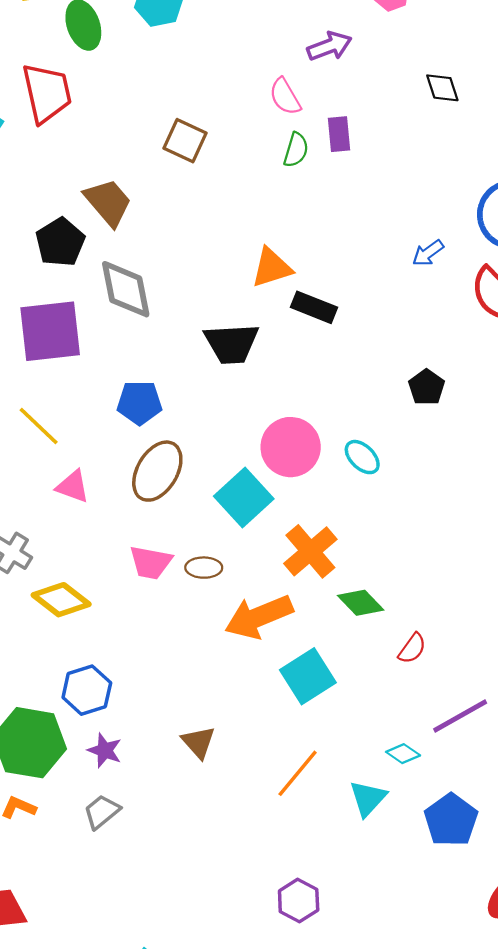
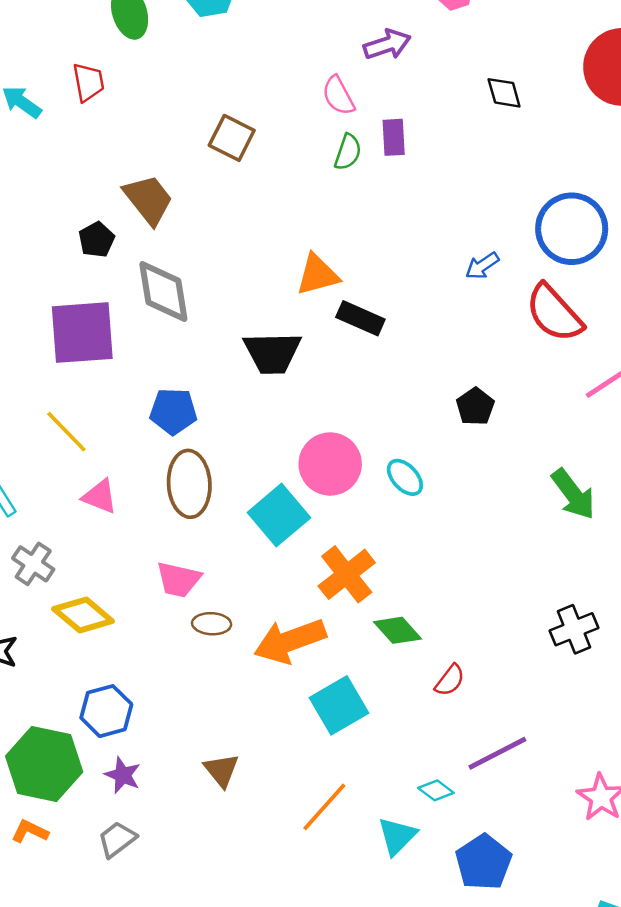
red trapezoid: (47, 93) -> (88, 82), size x0.6
black pentagon: (60, 242) -> (97, 240), size x0.7
brown ellipse: (157, 471) -> (189, 484), turned -36
brown ellipse: (204, 568) -> (212, 624), moved

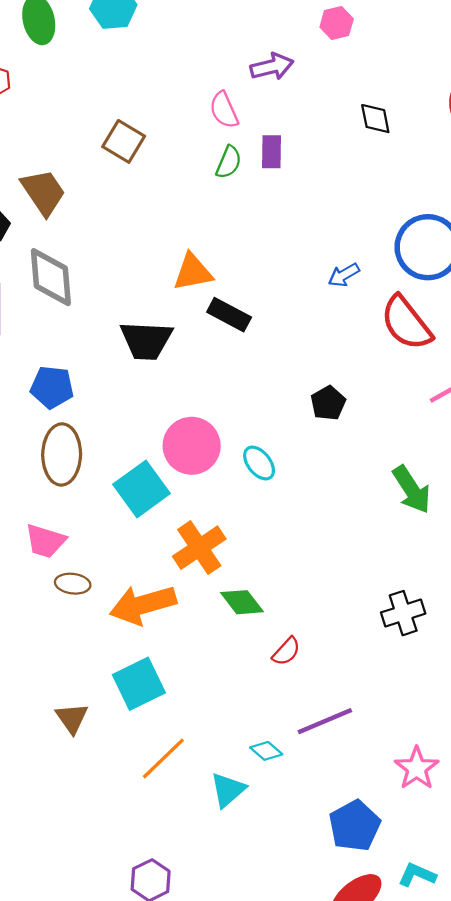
cyan square: (339, 705) -> (139, 684), moved
blue pentagon: (483, 862) -> (355, 826), moved

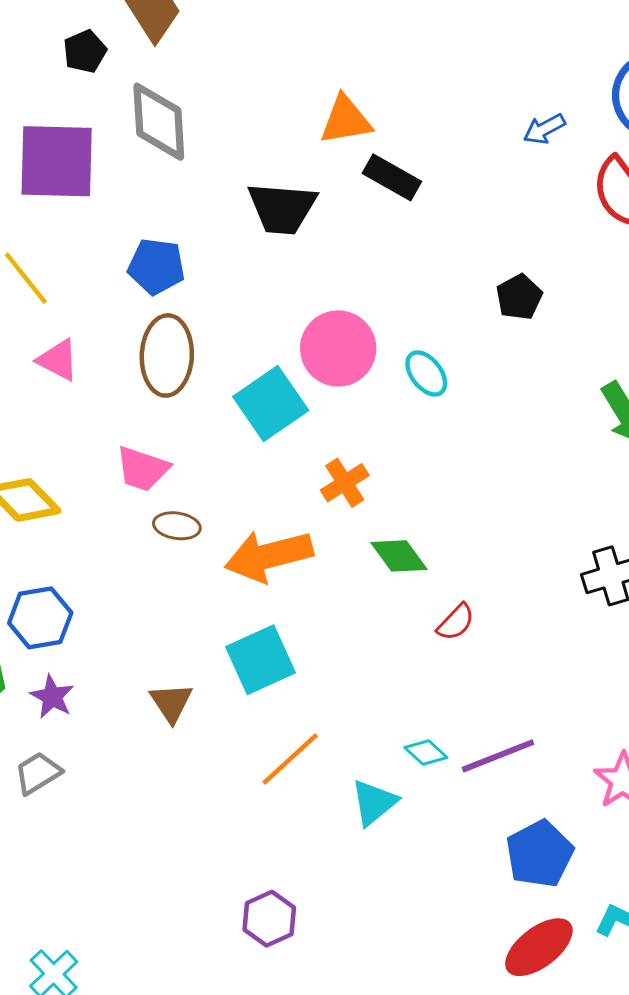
orange cross: (199, 548) -> (345, 483), size x0.7
purple line: (325, 721) -> (498, 756), moved

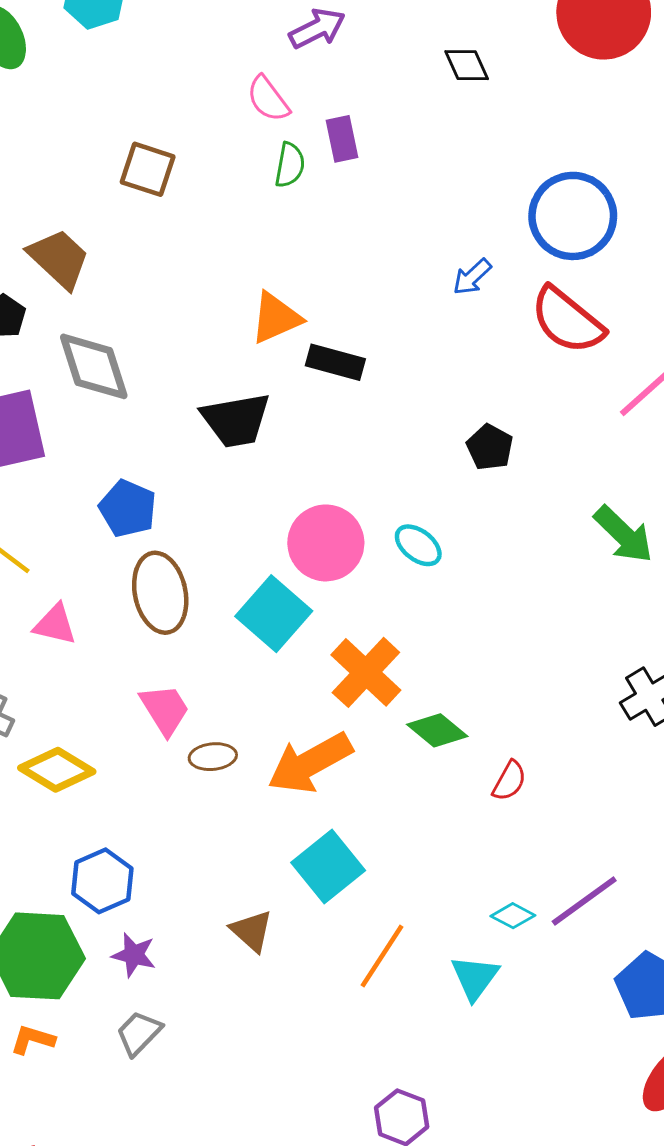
blue pentagon: (156, 266) -> (128, 508), turned 30
pink trapezoid: (142, 469) -> (165, 710), turned -126
orange cross: (345, 483) -> (366, 672), size x1.5

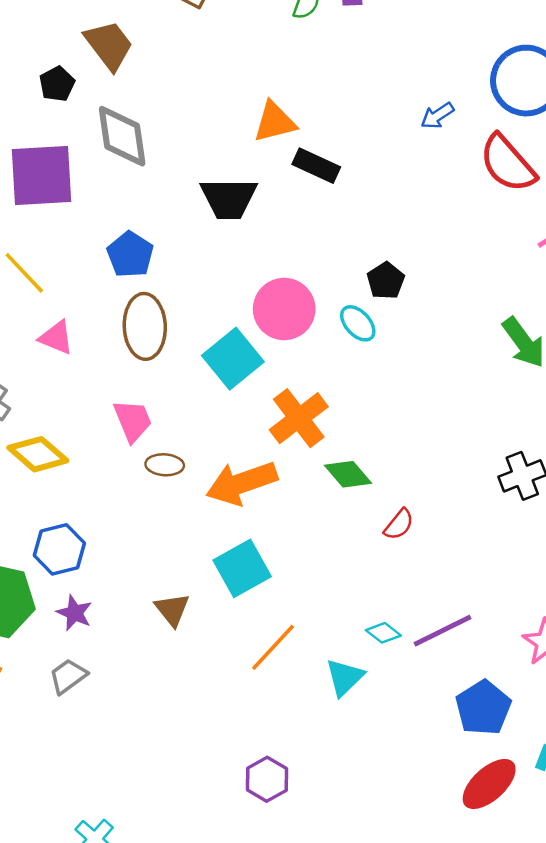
black pentagon: (490, 447) -> (386, 281), moved

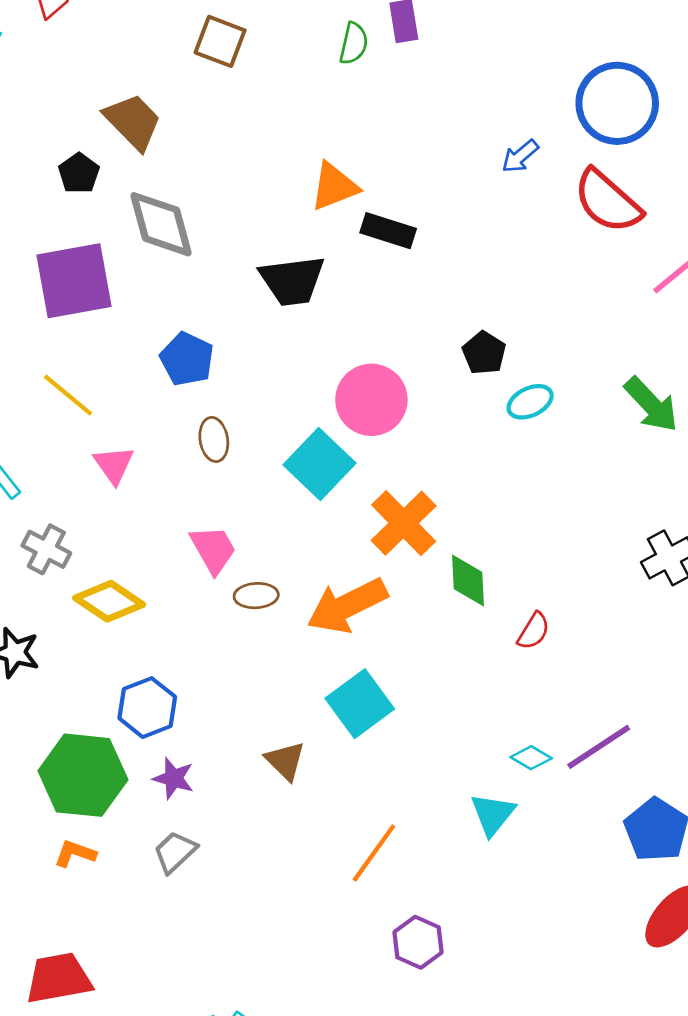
cyan ellipse: (358, 323) -> (530, 402), moved, turned -66
brown ellipse: (145, 326) -> (214, 439), size x0.6
pink triangle: (56, 338) -> (114, 465), turned 39
green diamond: (348, 474) -> (468, 581), turned 45
orange line: (273, 647) -> (374, 853), moved

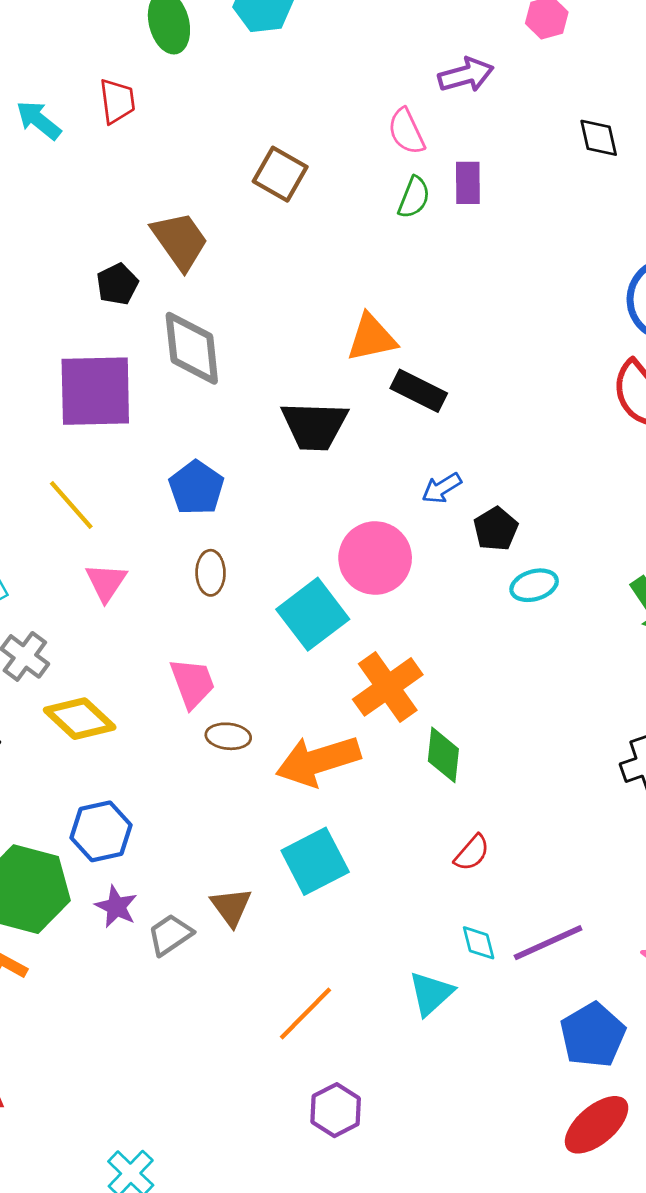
blue arrow: (520, 156) -> (442, 488), moved
red semicircle: (534, 631) -> (472, 853), moved
cyan diamond: (531, 758) -> (479, 943), turned 36
gray trapezoid: (175, 852) -> (170, 935), moved

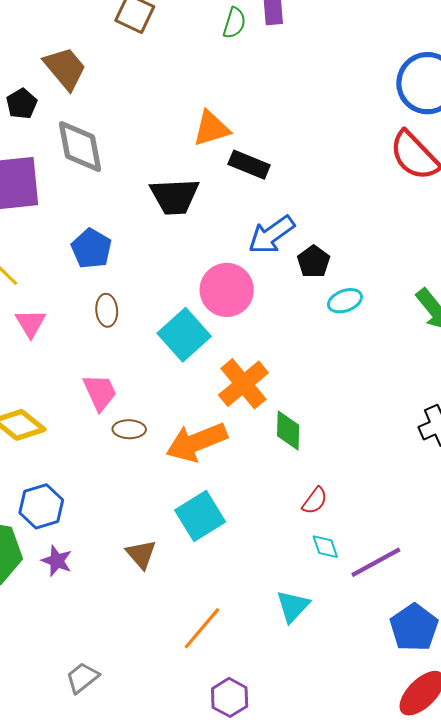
blue arrow: (442, 488) -> (271, 235), size x1.6
gray trapezoid: (170, 935) -> (82, 678), moved
cyan diamond: (479, 943) -> (325, 547), moved

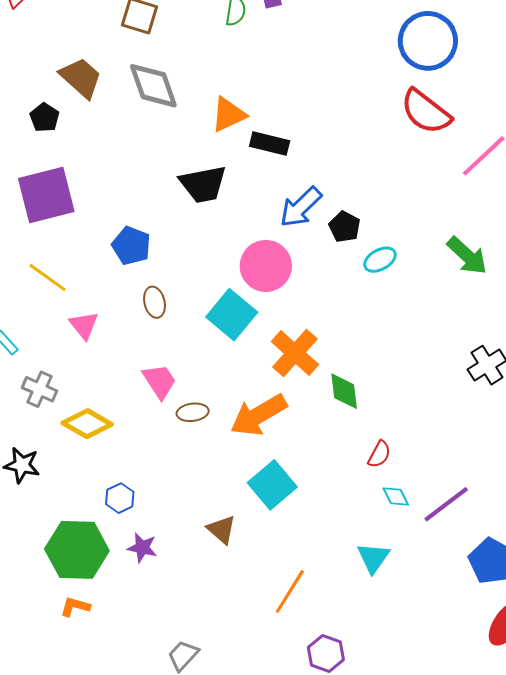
gray diamond: (80, 147) -> (153, 86), moved
blue hexagon: (41, 506) -> (120, 498), size x0.7

